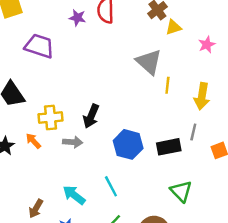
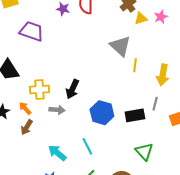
pink star: (207, 45) -> (161, 17), moved
brown arrow: (36, 209) -> (27, 127), moved

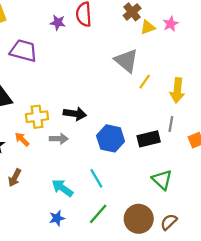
yellow line: (135, 65) -> (145, 82), turned 32
black arrow: (72, 89) -> (75, 114), turned -102
brown arrow: (27, 127) -> (15, 178), moved

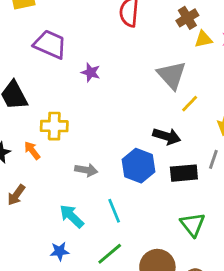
purple star: (58, 23) -> (91, 72), moved
black arrow: (75, 114) -> (167, 136), moved
gray arrow: (59, 139) -> (86, 170), moved

